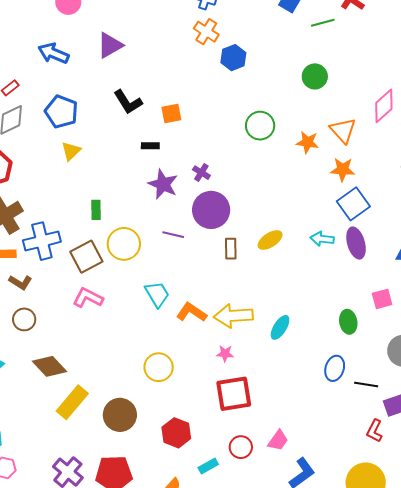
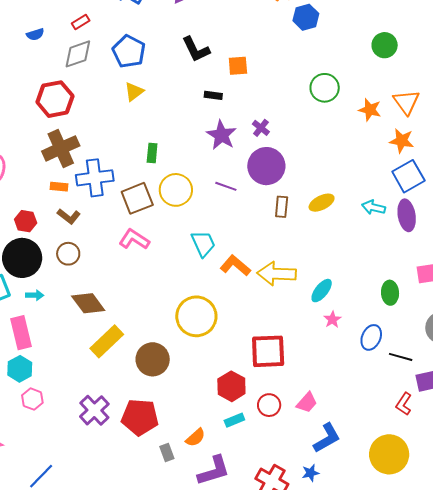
pink star: (225, 354) -> (332, 319), moved, turned 30
yellow circle: (159, 367) -> (196, 316), size x1.4
red hexagon: (176, 433) -> (231, 386), moved

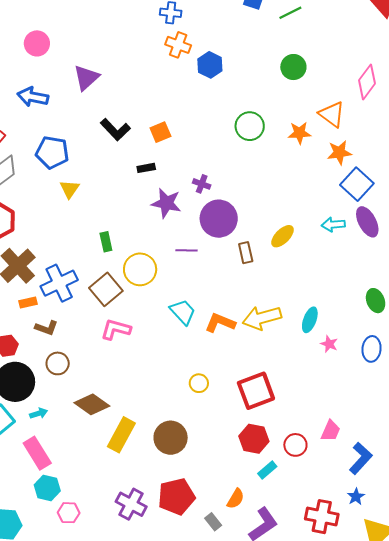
yellow circle: (196, 316) -> (199, 383), size x0.5
red square: (268, 351) -> (256, 391), moved

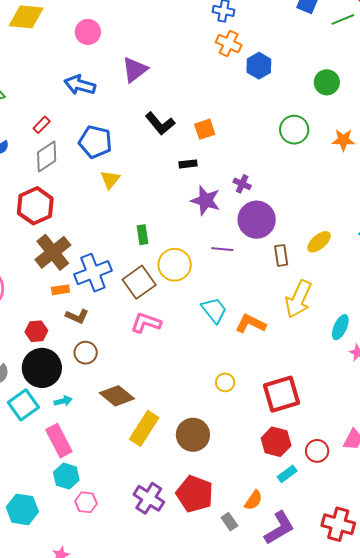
green circle: (293, 67) -> (327, 82), moved
yellow arrow: (262, 318) -> (298, 299), moved, turned -54
red pentagon: (176, 497) -> (195, 494), turned 30

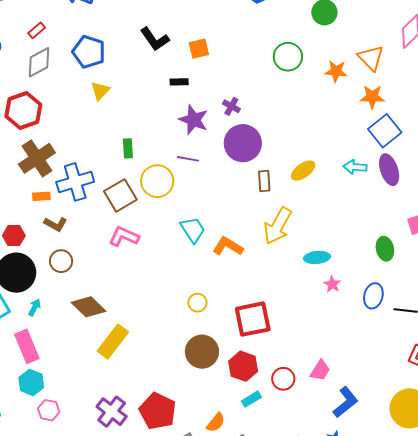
purple line: (222, 249) -> (188, 159), moved
cyan ellipse: (340, 327) -> (317, 257), turned 55
cyan arrow: (63, 401) -> (35, 307), turned -54
brown circle: (193, 435) -> (202, 352), moved

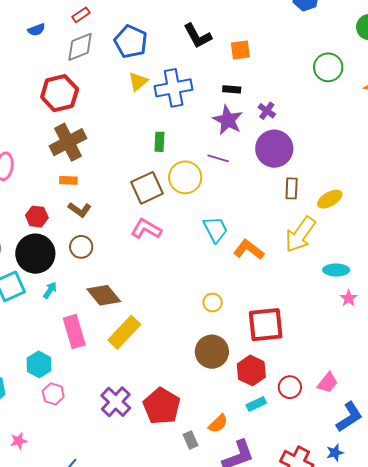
black rectangle: (179, 82) -> (232, 89), moved
yellow ellipse: (303, 171) -> (330, 199), moved
blue cross: (75, 182) -> (174, 88), moved
pink rectangle: (27, 346) -> (74, 332), moved

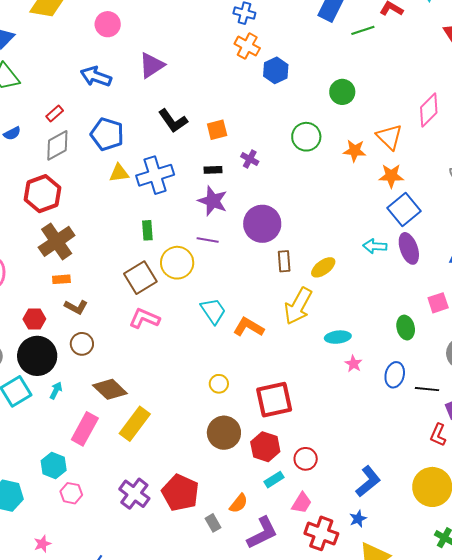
yellow triangle: (138, 81) -> (119, 173), turned 40
purple cross: (267, 111) -> (250, 159), moved
pink rectangle: (74, 332) -> (85, 429), turned 52
pink trapezoid: (327, 383) -> (302, 503), moved

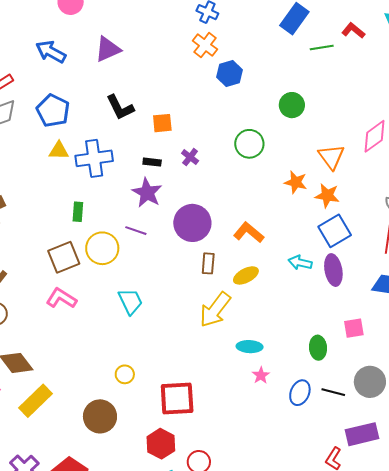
orange star: (355, 151) -> (296, 182), moved
orange L-shape: (249, 327) -> (249, 232), moved
black line: (427, 389) -> (333, 392), moved
brown circle: (224, 433) -> (100, 416), moved

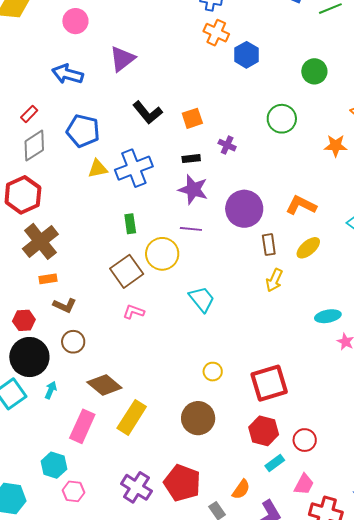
pink L-shape: (61, 298) -> (134, 312), size x0.7
yellow arrow: (215, 310) -> (274, 280), moved, size x0.6

